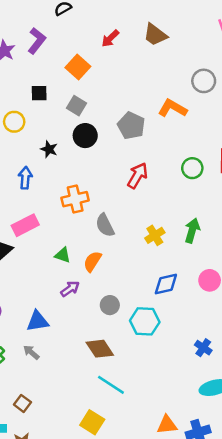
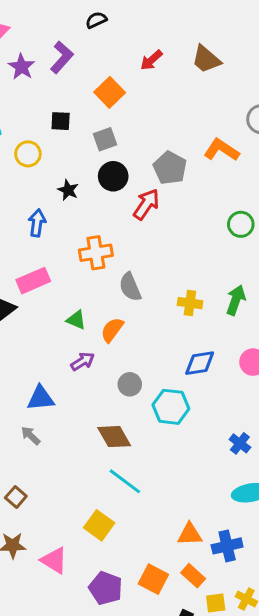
gray square: (77, 106) -> (105, 139), turned 36
red arrow: (137, 176) -> (146, 204), moved
yellow cross: (155, 235) -> (190, 303), turned 36

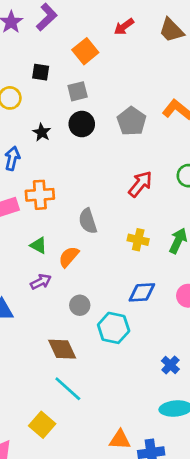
red arrow: (146, 204) -> (140, 184), moved
orange cross: (96, 253) -> (40, 195), moved

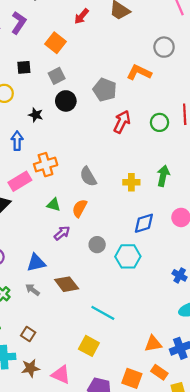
red arrow: (140, 184) -> (122, 122), moved
brown diamond: (62, 349) -> (67, 284), moved

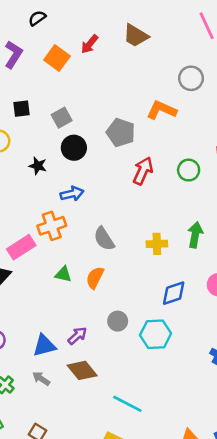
orange square: (55, 43) -> (57, 58), moved
blue arrow: (17, 141) -> (72, 194), moved, turned 78
purple arrow: (62, 233) -> (77, 336), moved

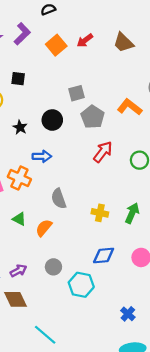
gray square: (62, 118) -> (77, 93), moved
orange cross: (52, 226) -> (19, 178), turned 30

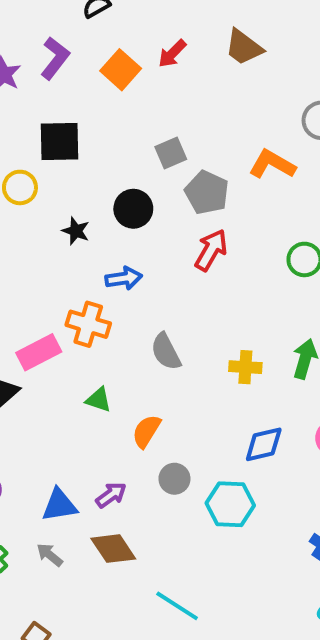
black square: (18, 79) -> (59, 142), size x1.6
red arrow: (103, 152) -> (211, 250), moved
orange semicircle: (44, 228) -> (146, 431), moved

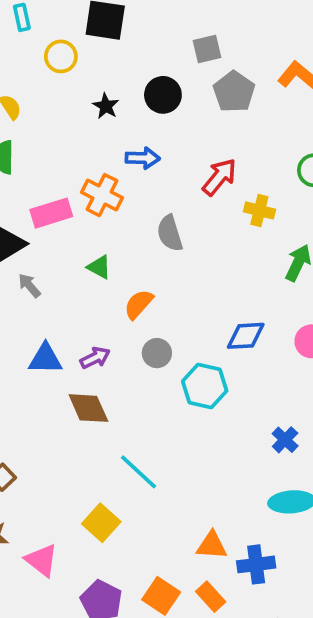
red arrow: (211, 250) -> (219, 177), moved
yellow cross: (245, 367) -> (259, 210), moved
gray arrow: (50, 555) -> (29, 286), moved

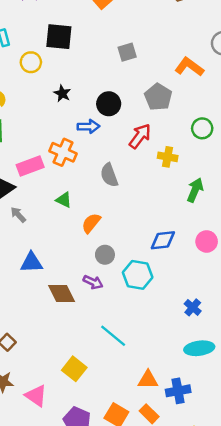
gray pentagon: (234, 92) -> (158, 97), moved
black circle: (163, 95) -> (109, 104), moved
purple arrow: (95, 358) -> (93, 282), moved, turned 54
cyan line: (139, 472) -> (113, 336), moved

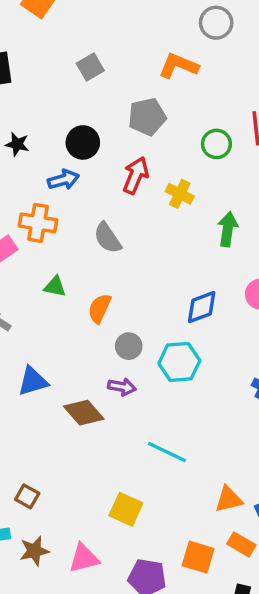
gray pentagon: (158, 97) -> (147, 117), turned -30
yellow cross: (168, 157) -> (180, 194), turned 30
pink triangle: (36, 396) -> (84, 558), turned -35

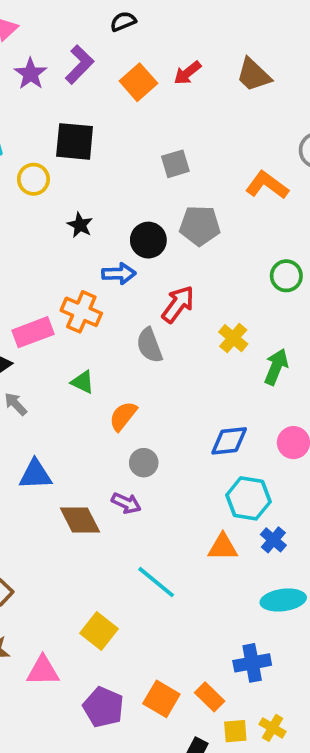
gray pentagon: (147, 117) -> (200, 226), moved
red arrow: (136, 175) -> (178, 304), moved
yellow cross: (180, 194) -> (233, 338), moved
cyan hexagon: (179, 362) -> (248, 498), moved
orange triangle: (229, 499) -> (223, 547), moved

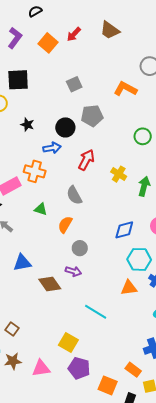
gray semicircle: (149, 345) -> (74, 195), moved
orange square: (161, 699) -> (108, 385), moved
purple pentagon: (103, 707) -> (79, 368), moved

